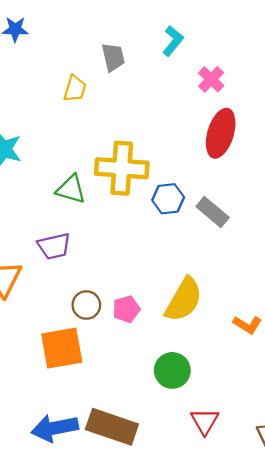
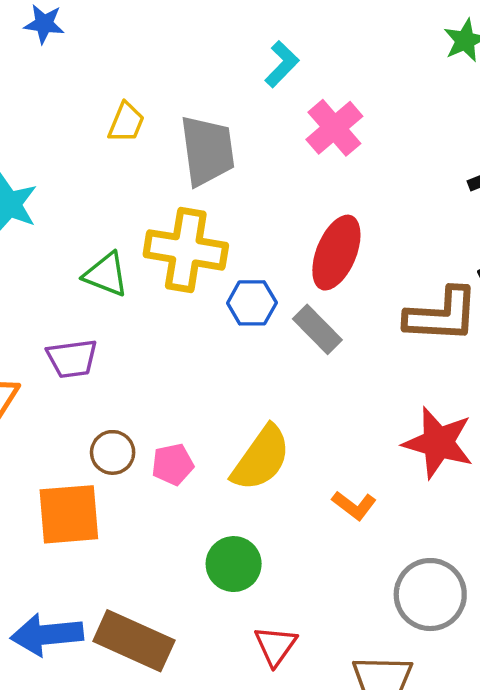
gray trapezoid: (113, 57) -> (207, 151), moved, size x1.6
pink cross: (211, 79) -> (334, 128), size x1.4
red ellipse: (221, 133) -> (336, 253), moved

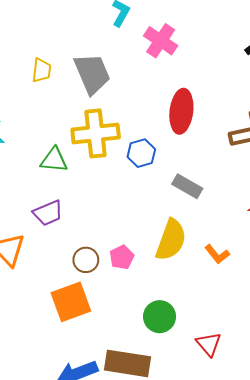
gray rectangle: (317, 329) -> (187, 186), moved
orange L-shape: (354, 505) -> (217, 254), moved, turned 30
green circle: (234, 564) -> (160, 317), moved

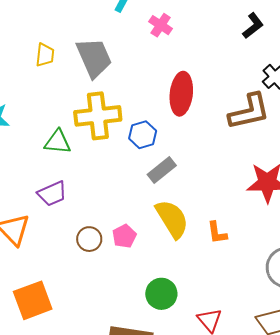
pink cross: (161, 41) -> (161, 25), size x0.7
gray rectangle: (187, 186) -> (162, 170), moved, turned -68
yellow semicircle: (171, 240) -> (172, 219), turned -51
orange L-shape: (217, 254) -> (217, 233), turned 30
orange square: (71, 302) -> (33, 300), moved

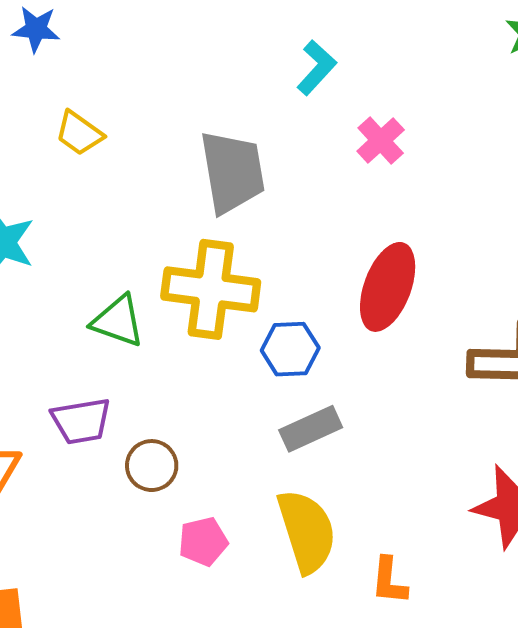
yellow trapezoid: (45, 55) -> (79, 133), moved, turned 105
brown circle: (89, 239) -> (152, 466), moved

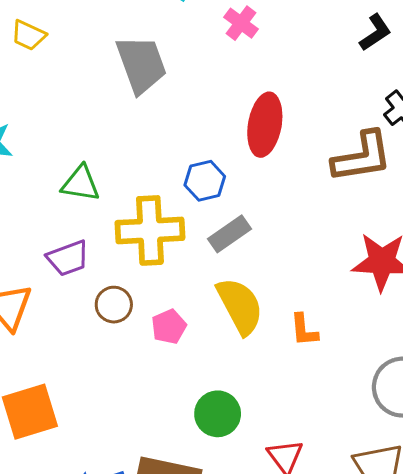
yellow trapezoid: (79, 133) -> (28, 35), moved
yellow cross: (211, 289) -> (150, 230), moved
brown circle: (152, 466) -> (114, 305), moved

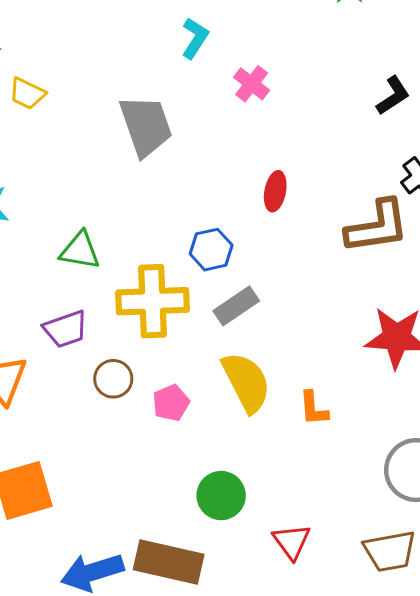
red ellipse: (265, 125) -> (275, 191), size x0.6

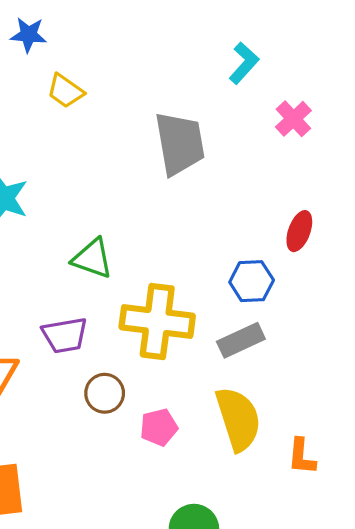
blue hexagon: (211, 250) -> (252, 281), moved

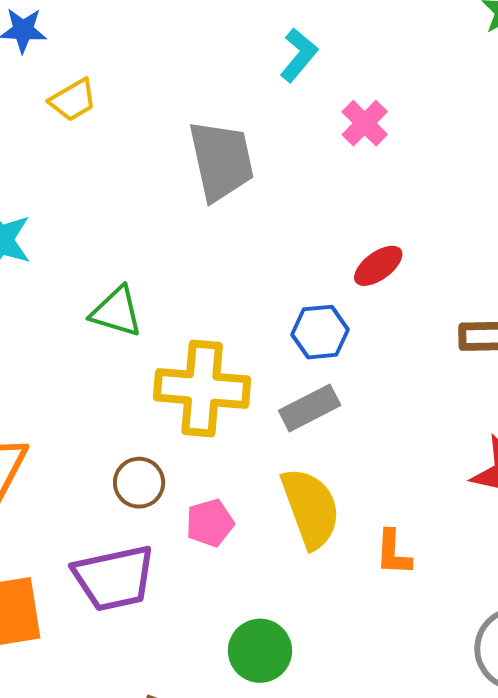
yellow trapezoid: (65, 91) -> (73, 100), turned -63
red ellipse: (299, 231) -> (378, 266), turned 36
purple trapezoid: (65, 335) -> (114, 578), moved, size x1.4

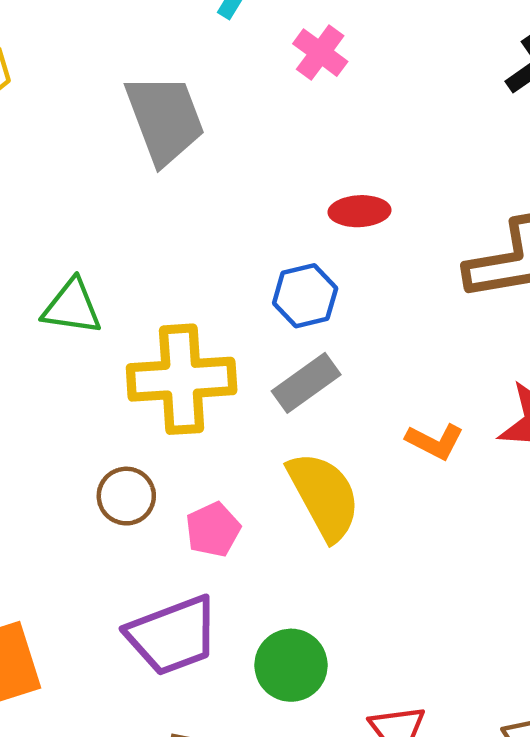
red ellipse: (378, 266) -> (360, 211), turned 42
orange L-shape: (393, 553) -> (435, 441), moved, turned -57
purple trapezoid: (114, 578) -> (173, 635), moved

